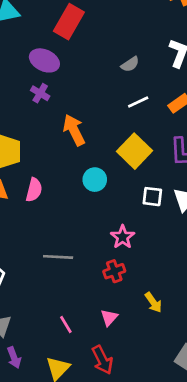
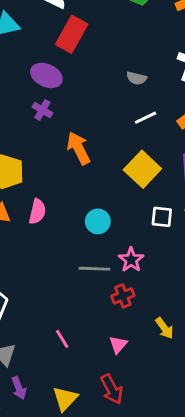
gray semicircle: (130, 64) -> (137, 78), turned 48
cyan circle: (95, 180) -> (98, 221), moved
gray line: (58, 257) -> (94, 269), moved
pink line: (66, 325) -> (62, 339), moved

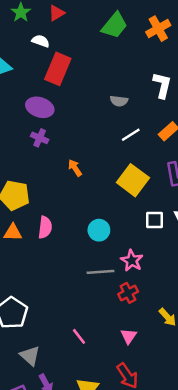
orange arrow: (79, 148) -> (75, 168), size x0.6

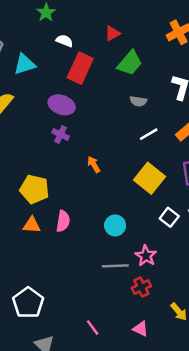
red triangle: (57, 13) -> (113, 33), moved
green trapezoid: (114, 25) -> (130, 63), moved
white square: (155, 220) -> (169, 217), turned 36
pink triangle: (129, 336) -> (141, 329), turned -42

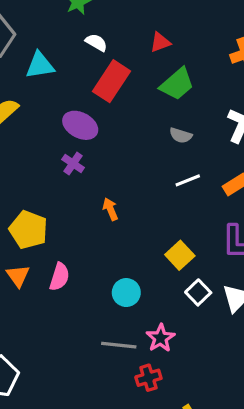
yellow square: (149, 178) -> (180, 255), moved, size x0.7
orange triangle: (32, 225) -> (18, 276), turned 42

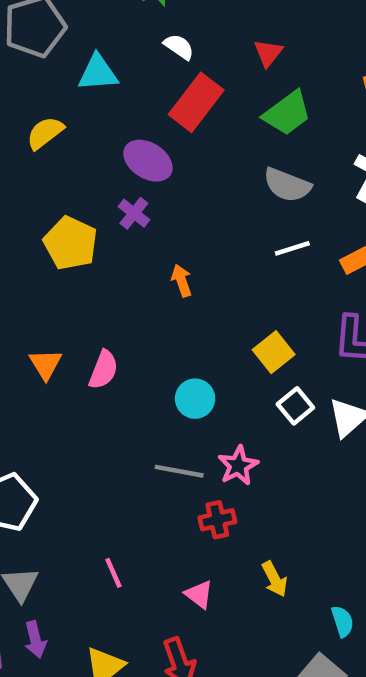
red triangle: (160, 42) -> (268, 53), turned -35
gray semicircle: (181, 135) -> (287, 185), size x1.5
yellow pentagon: (28, 230) -> (71, 243), moved

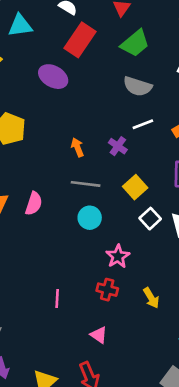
purple cross: (134, 213) -> (118, 146), moved
gray line: (179, 471) -> (86, 184), moved
red cross: (217, 520) -> (107, 290), turned 30
pink line: (113, 573) -> (57, 298), moved, turned 30
yellow arrow: (275, 579) -> (151, 298), moved

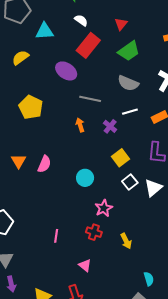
gray line: (86, 184) -> (90, 99), moved

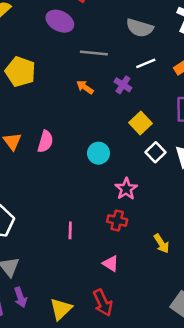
orange arrow: (80, 125) -> (85, 87), turned -32
yellow arrow: (126, 241) -> (161, 244), moved

